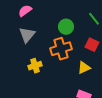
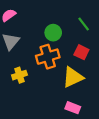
yellow triangle: (84, 68) -> (73, 77), size x1.5

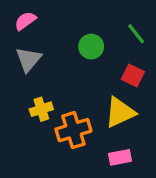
orange cross: (48, 57) -> (73, 130), moved
pink rectangle: (73, 108) -> (120, 157), turned -32

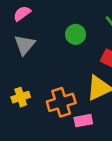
yellow cross: (41, 109) -> (21, 97), moved
pink rectangle: (120, 157) -> (83, 121), moved

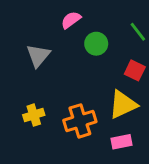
pink semicircle: (22, 13) -> (71, 20), moved
pink rectangle: (83, 121) -> (121, 142), moved

